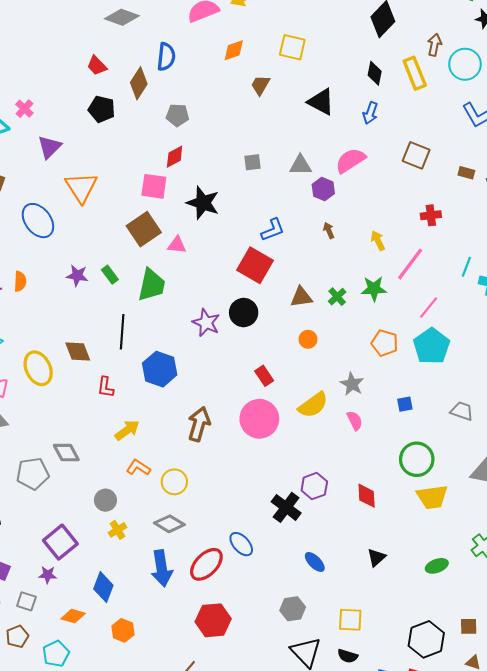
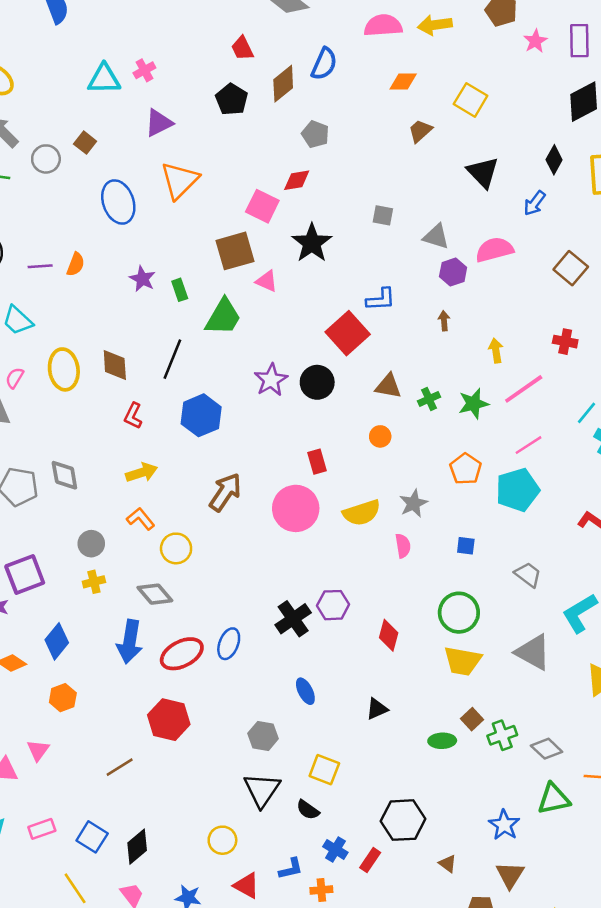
green star: (374, 289) -> (474, 404), turned -30
blue ellipse: (241, 544) -> (229, 644), turned 45
brown square: (469, 626) -> (472, 719), moved, turned 30

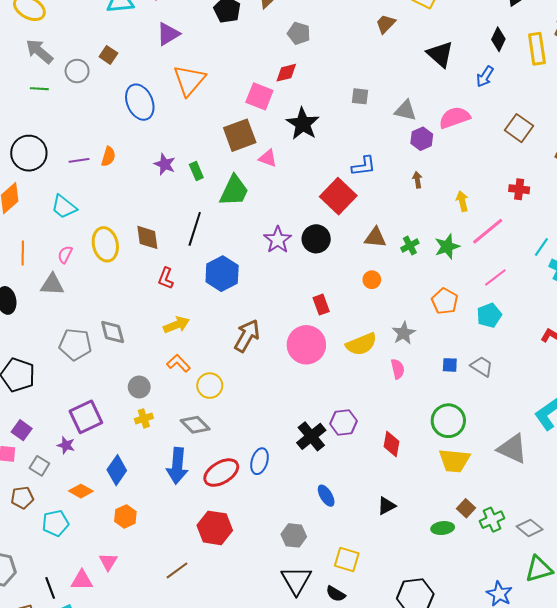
cyan pentagon: (518, 490) -> (489, 315), size x0.7
gray trapezoid: (528, 575) -> (482, 366), moved

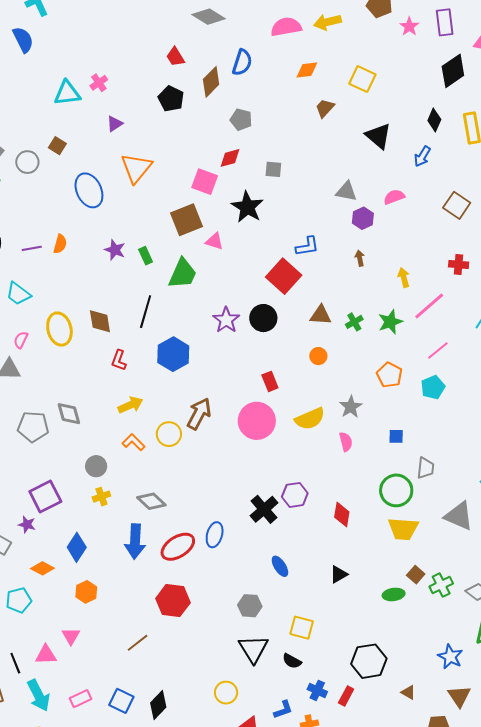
purple triangle: (168, 34) -> (115, 124), size x0.7
gray square: (360, 96) -> (273, 169), moved
pink semicircle: (455, 118) -> (394, 197), size x0.7
gray trapezoid: (482, 366) -> (425, 468), moved, turned 65
yellow circle: (210, 386) -> (169, 434), moved

